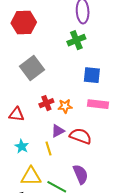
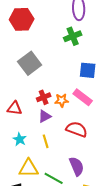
pink rectangle: (98, 104) -> (83, 97), moved, turned 30
purple triangle: (58, 131) -> (45, 116), moved

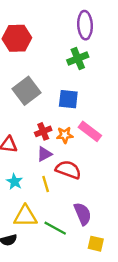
blue square: (88, 70) -> (68, 99), moved
red semicircle: (77, 129) -> (68, 170), moved

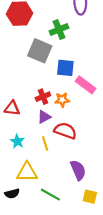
green cross: (78, 59) -> (59, 30), moved
gray square: (26, 91) -> (40, 51), moved, turned -30
pink rectangle: (90, 131) -> (86, 85), moved
green line: (55, 228) -> (50, 195), moved

